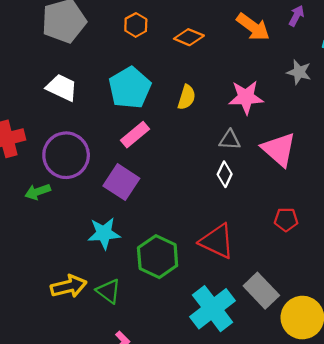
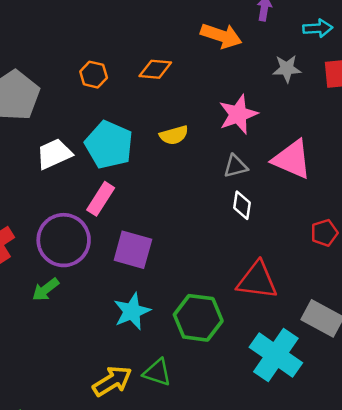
white trapezoid: (62, 88) -> (54, 154), moved, turned -32
yellow semicircle: (187, 97) -> (174, 135), turned 75
pink rectangle: (135, 135) -> (101, 199), moved

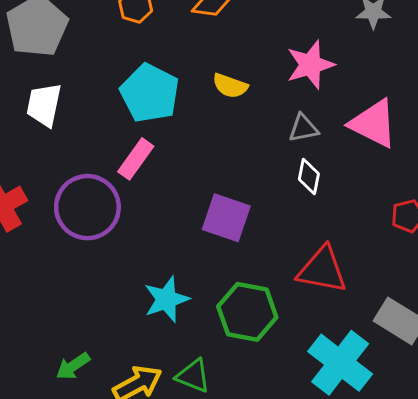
yellow semicircle: (174, 135) -> (230, 86), turned 32
white trapezoid: (54, 154) -> (44, 105), moved, turned -57
purple square: (133, 250) -> (226, 218), moved
green arrow: (46, 289) -> (73, 366), moved

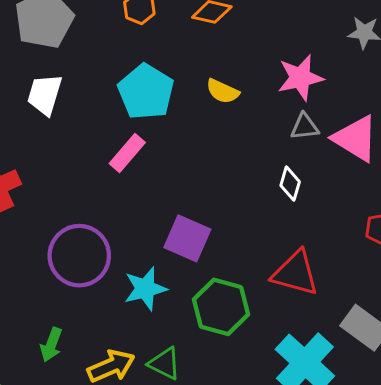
gray triangle: (304, 128) -> (305, 127), moved
purple circle: (87, 207) -> (79, 256), moved
purple square: (226, 218) -> (187, 238), moved
green arrow: (73, 366) -> (51, 345), turned -40

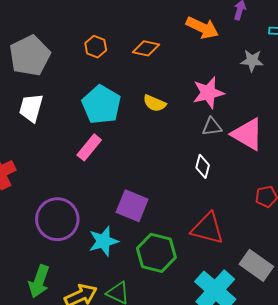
green arrow: (51, 345) -> (39, 281), size x1.4

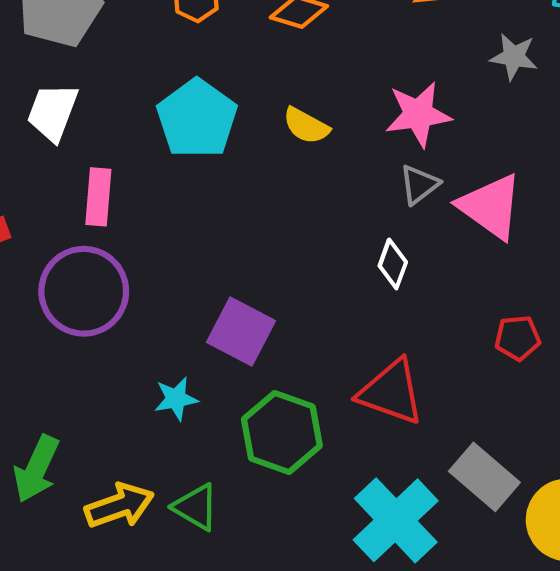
gray triangle: (212, 127) -> (419, 185), turned -35
pink rectangle: (89, 147) -> (98, 197), moved, turned -40
purple circle: (57, 219) -> (84, 291), moved
cyan star: (104, 241) -> (176, 399), size x0.7

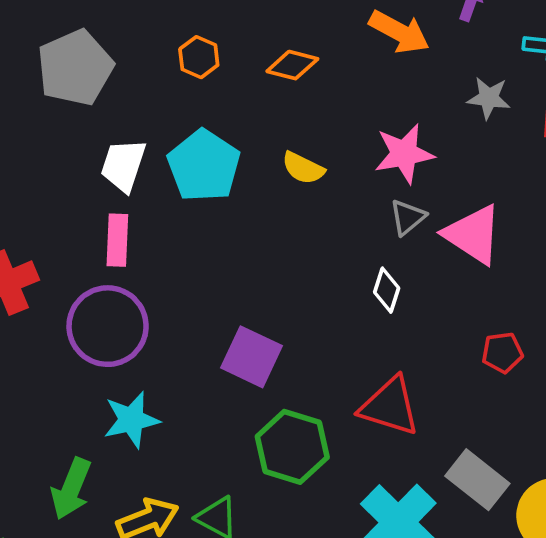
white trapezoid: (53, 112) -> (123, 165), moved
cyan star: (176, 399) -> (131, 420), moved, size x1.4

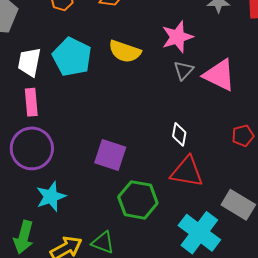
yellow semicircle: (303, 168) -> (125, 51), size x1.4
white diamond: (387, 290) -> (179, 134), moved

